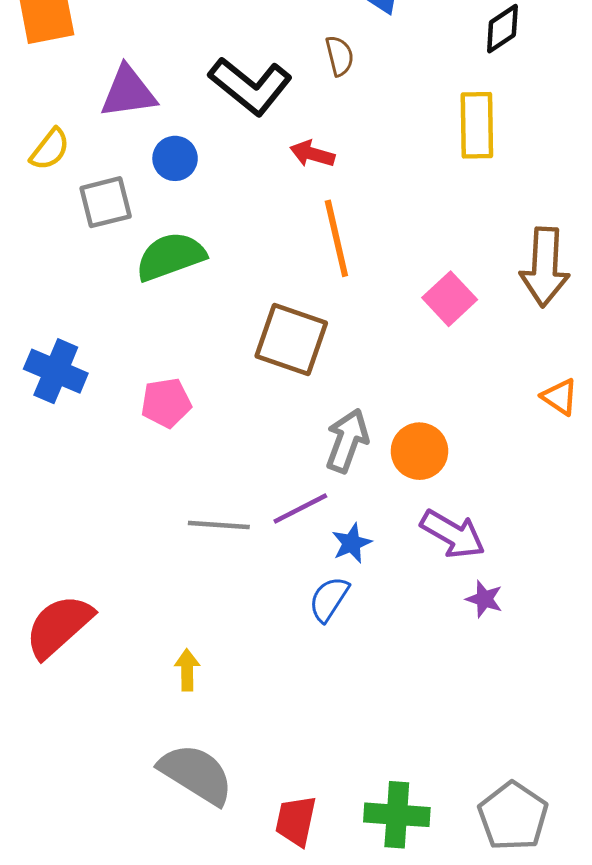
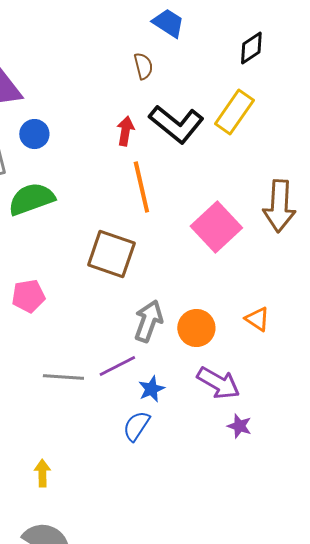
black L-shape: (250, 86) -> (176, 124), moved
yellow rectangle: (477, 125) -> (234, 112), turned 36
red arrow: (312, 154) -> (125, 131), turned 84
pink square: (450, 299) -> (216, 227), size x1.4
orange triangle: (560, 397) -> (257, 319), moved

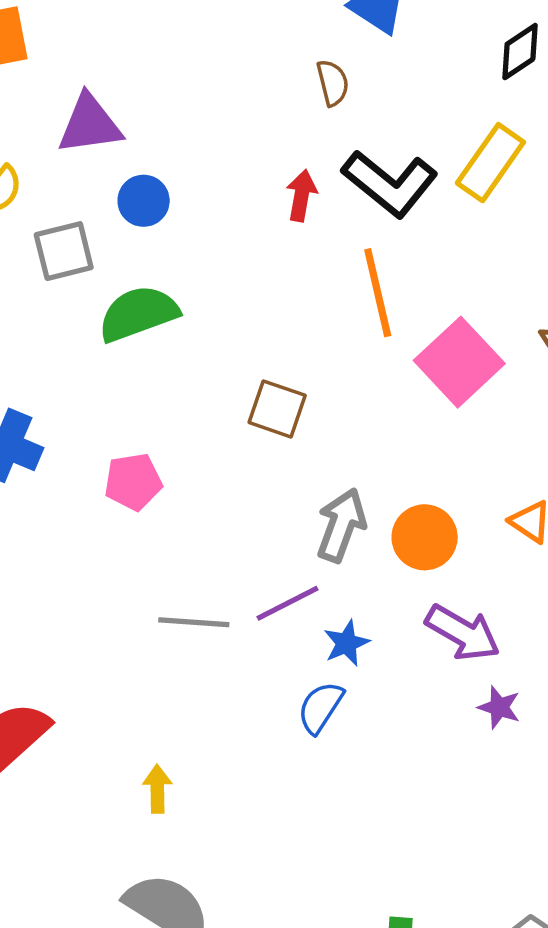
orange line: (141, 187) -> (378, 293), moved
brown square: (111, 254) -> (277, 409), size x0.7

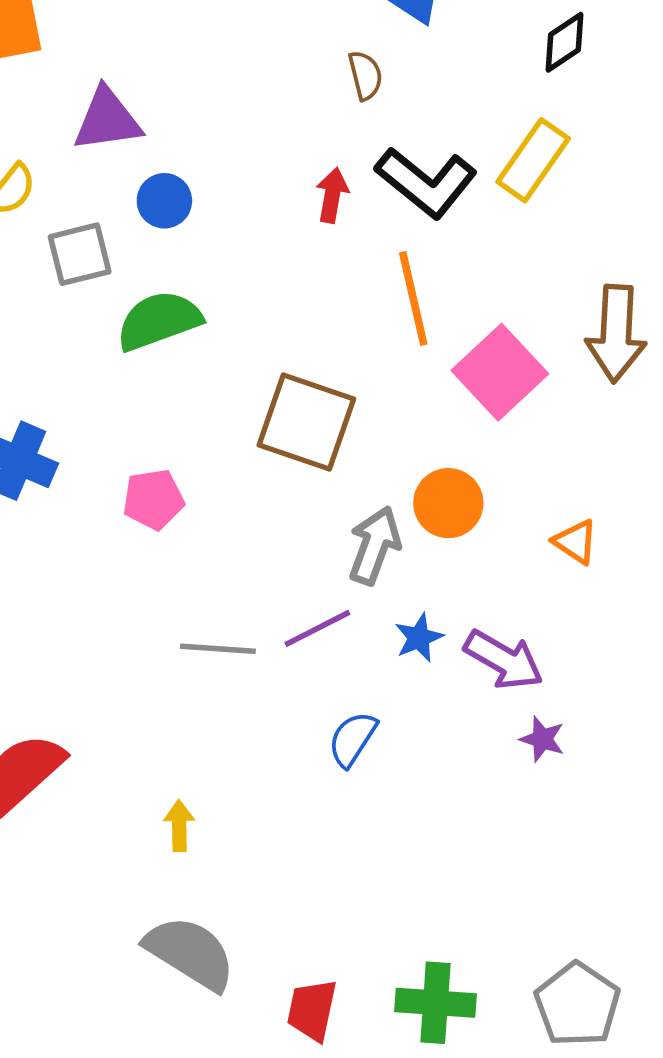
brown square: (277, 409) -> (306, 422), size x1.6
orange circle: (425, 537) -> (448, 503), moved
blue star: (346, 643) -> (419, 638), moved

